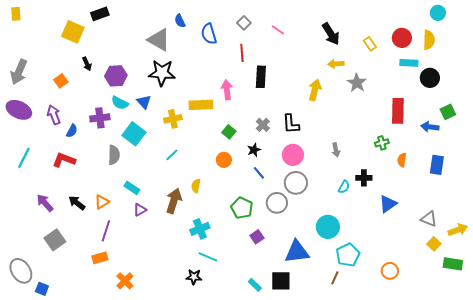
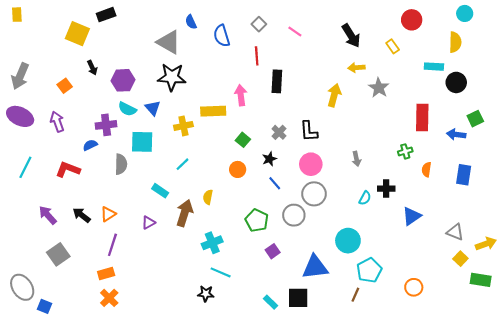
red circle: (402, 38) -> (412, 20), moved
blue semicircle: (72, 131) -> (90, 145), moved, turned -144
cyan square: (134, 134) -> (142, 142), turned -35
cyan rectangle: (132, 188) -> (160, 191), moved
orange cross: (125, 281) -> (109, 298), moved

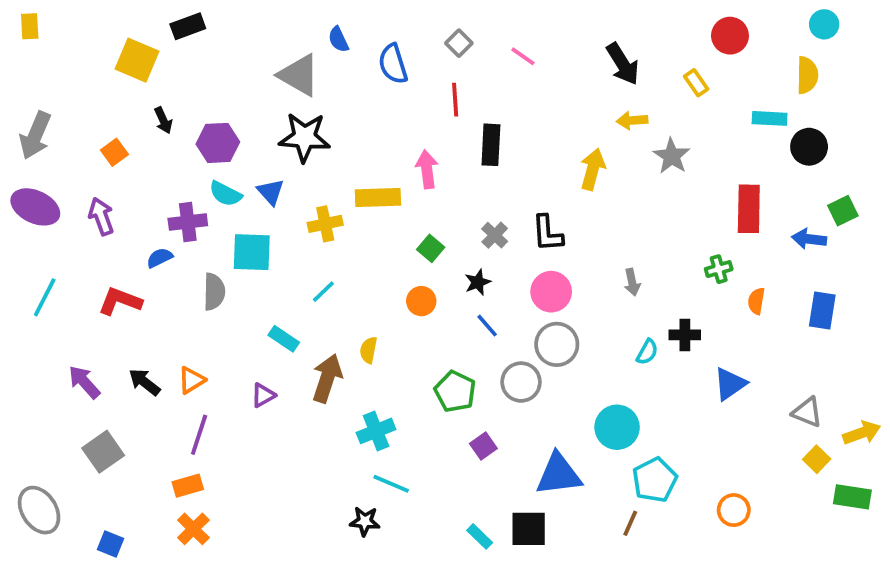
blue square: (44, 306) -> (111, 544), moved

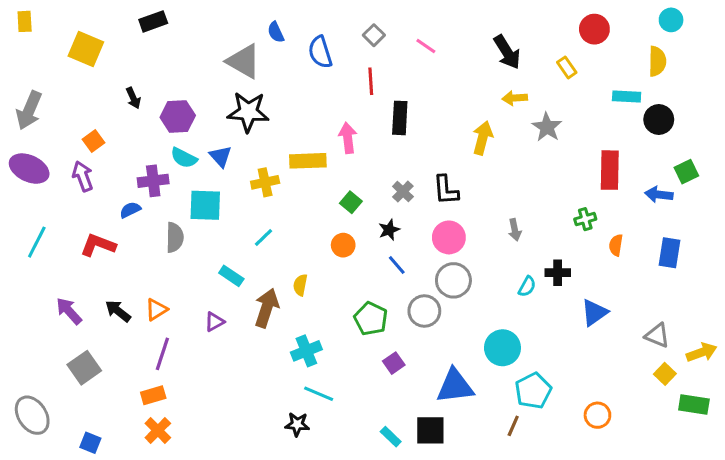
yellow square: (137, 60) -> (86, 49), moved
orange square: (114, 152) -> (93, 141), moved

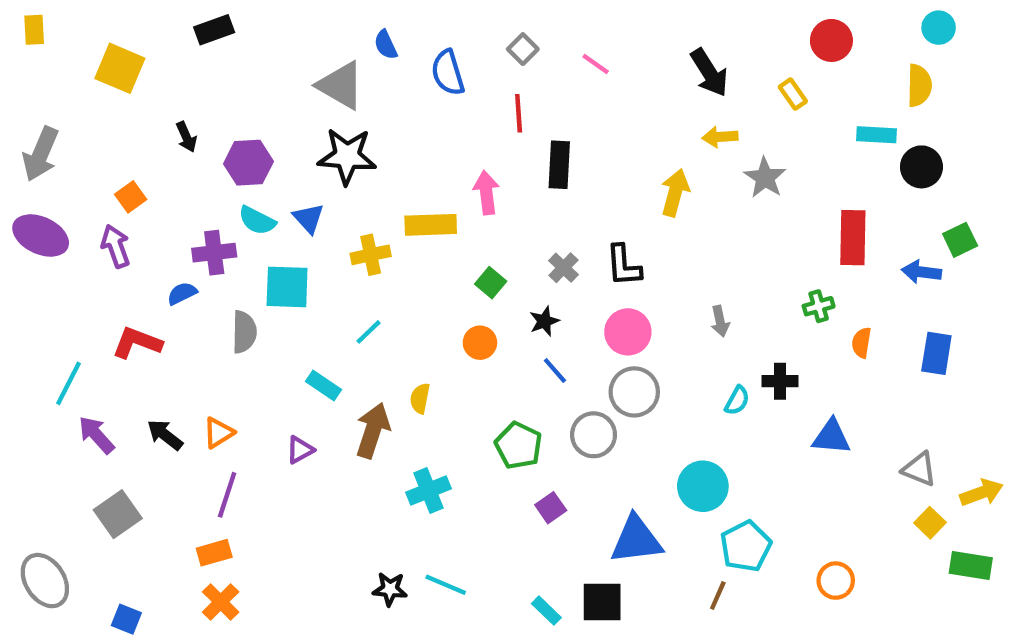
cyan line: (37, 242) -> (68, 383), moved
blue triangle: (594, 313) -> (831, 437), turned 40
cyan line: (319, 394) -> (446, 585), moved
black star: (297, 424) -> (390, 589), moved

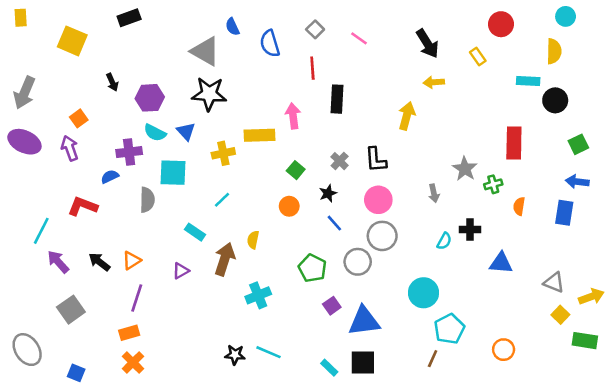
gray star: (765, 178) -> (465, 169), moved
blue arrow: (921, 272) -> (577, 182), moved
blue triangle: (636, 540) -> (364, 321), moved

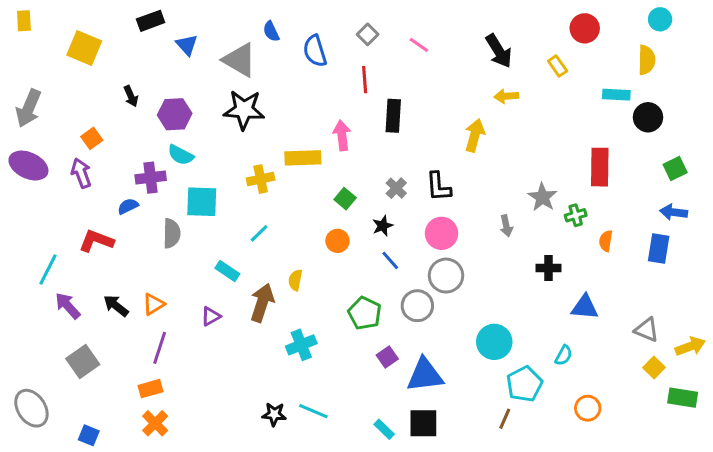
blue triangle: (186, 131) -> (187, 45), moved
cyan semicircle: (444, 241) -> (564, 355), moved

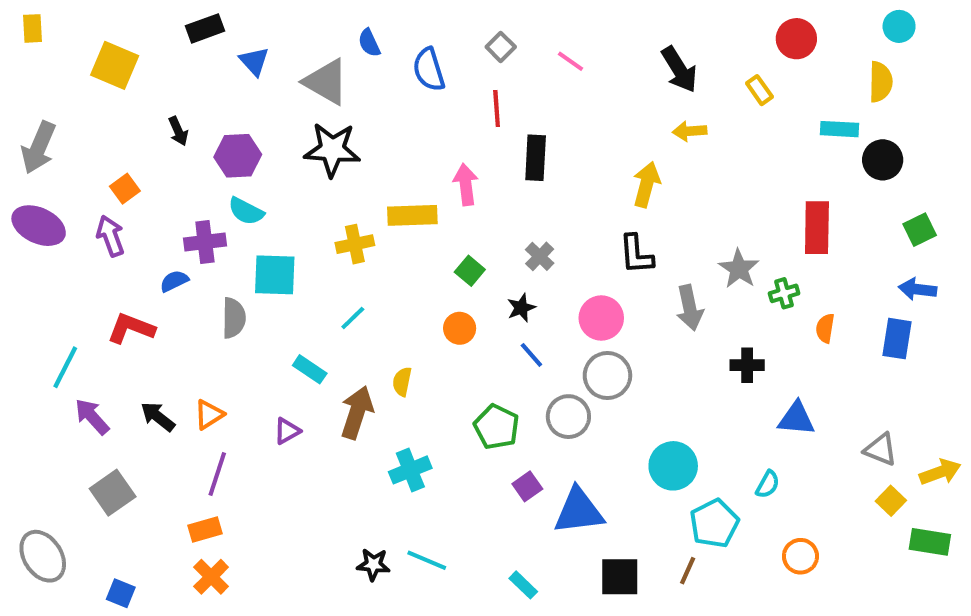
black L-shape: (438, 187) -> (636, 254), moved
gray arrow: (506, 226) -> (690, 308), size x1.5
black square: (423, 423) -> (620, 577), moved

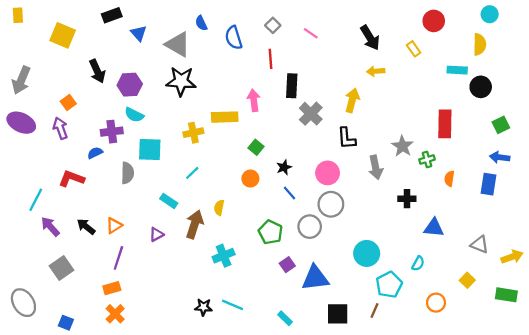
black arrow: (178, 131) -> (97, 71), size x1.5
gray cross: (540, 256) -> (311, 114), moved, size x1.5
yellow square: (891, 501) -> (467, 280), moved

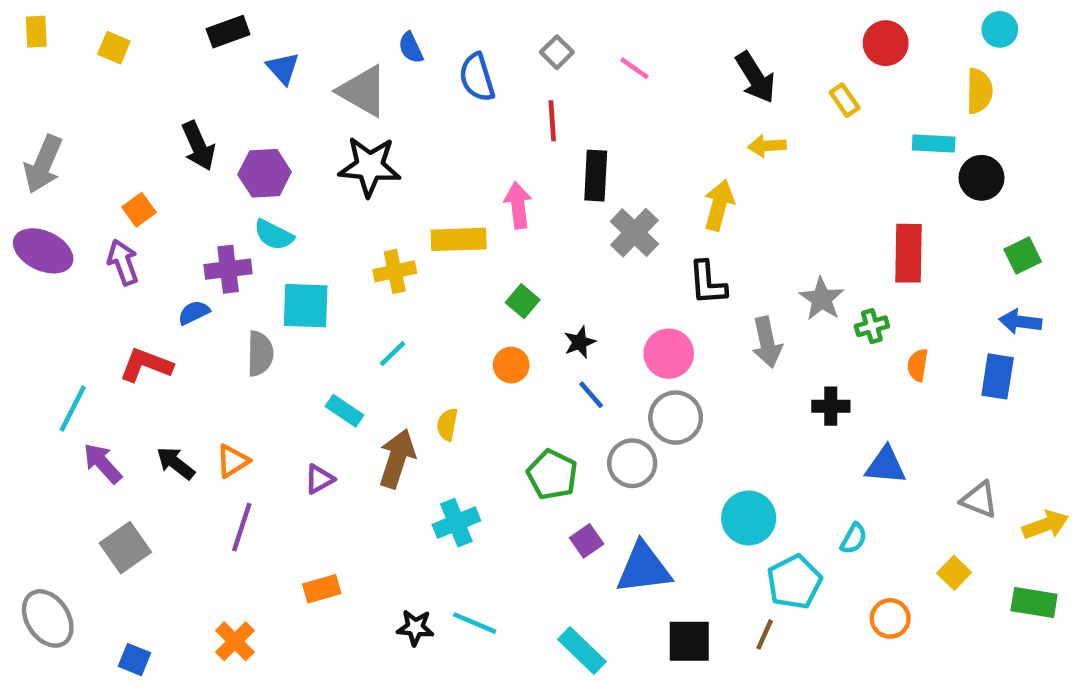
yellow square: (63, 35) -> (114, 48), moved, size x0.6
orange rectangle: (112, 288) -> (322, 589), moved
cyan rectangle: (285, 318) -> (582, 650), size x1.5

